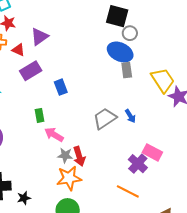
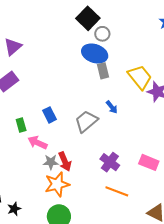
black square: (117, 16) -> (88, 18), turned 35
blue rectangle: (61, 87) -> (49, 115), moved
blue arrow: (130, 116) -> (112, 107), moved
pink rectangle: (152, 152) -> (149, 162), moved
purple cross: (138, 164) -> (110, 162), moved

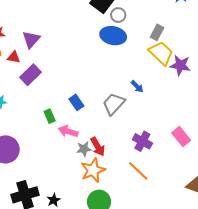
gray rectangle: (103, 71) -> (157, 32), moved, turned 49
pink rectangle: (149, 162) -> (181, 137), turned 36
orange line: (117, 191) -> (138, 171), moved, turned 30

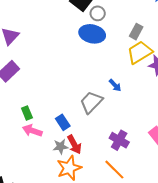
yellow trapezoid: (161, 53) -> (140, 52), turned -76
blue rectangle: (76, 102) -> (63, 122), moved
pink arrow: (68, 131) -> (32, 131), moved

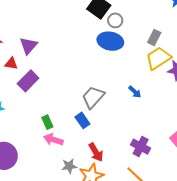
gray trapezoid: (91, 102) -> (93, 97), moved
blue rectangle: (63, 122) -> (82, 120), moved
gray star: (61, 147) -> (69, 166), moved

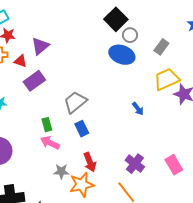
gray rectangle: (154, 38) -> (161, 47), moved
gray trapezoid: (93, 97) -> (75, 102), moved

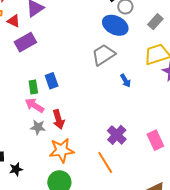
gray trapezoid: (75, 102) -> (103, 55), moved
blue rectangle: (82, 129) -> (52, 81), moved
red arrow: (90, 162) -> (58, 119), moved
gray star: (61, 171) -> (38, 127), moved

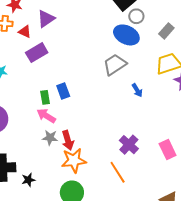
red arrow: (58, 119) -> (68, 140), moved

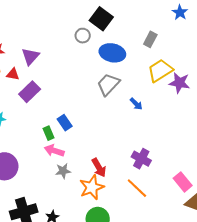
gray circle: (136, 16) -> (83, 36), moved
red arrow: (68, 140) -> (99, 168), moved
pink rectangle: (168, 150) -> (183, 182), moved

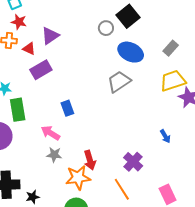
blue arrow: (136, 104) -> (165, 136), moved
green rectangle: (49, 133) -> (18, 110), moved, size x1.6

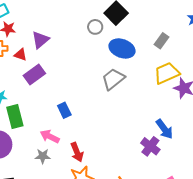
blue arrow: (165, 136) -> (164, 129), size x1.5
gray star: (54, 155) -> (43, 156), moved
red arrow: (90, 160) -> (77, 152), moved
purple cross: (133, 162) -> (150, 146), moved

